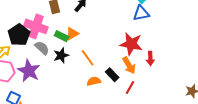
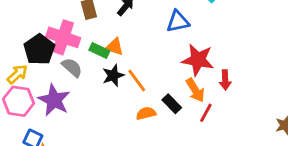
blue triangle: (141, 13) -> (178, 21), moved
orange triangle: (72, 34) -> (115, 47), turned 48
black star: (61, 55) -> (113, 75), moved
red line: (130, 87) -> (206, 113), moved

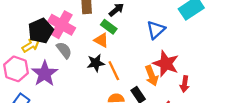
blue triangle: (178, 21) -> (156, 30), turned -42
green rectangle: (99, 50) -> (109, 27), moved
yellow arrow: (17, 74) -> (31, 45), moved
orange arrow: (195, 90) -> (152, 76), moved

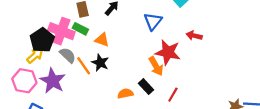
green rectangle: (109, 27) -> (80, 29), moved
black star: (96, 63) -> (100, 63), turned -30
orange line: (114, 71) -> (84, 66), moved
red arrow: (185, 84) -> (194, 36), moved, turned 104

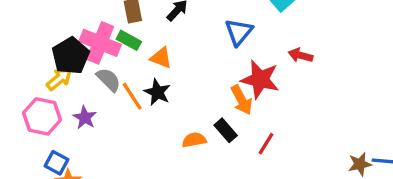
purple star: (53, 81) -> (85, 118), size x0.6

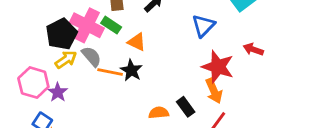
yellow arrow: (59, 79) -> (66, 60), moved
orange line: (132, 96) -> (110, 72), turned -50
orange arrow: (242, 100) -> (214, 91), moved
purple star: (85, 118) -> (58, 92), moved

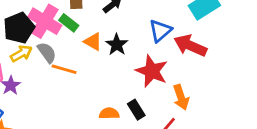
red arrow: (253, 49) -> (190, 46), moved, size x1.6
red star: (218, 67) -> (152, 71), moved
black star: (131, 70) -> (117, 45), moved
orange arrow: (214, 91) -> (181, 97), moved

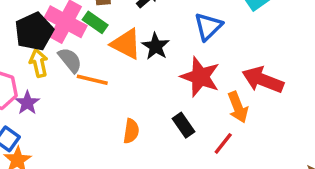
orange triangle: (93, 42) -> (126, 44), size x1.4
red arrow: (190, 46) -> (263, 80), moved
yellow arrow: (21, 54) -> (39, 63), turned -70
orange semicircle: (109, 113) -> (131, 131), moved, turned 102

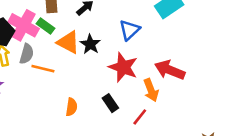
gray semicircle: (70, 60) -> (27, 54), turned 54

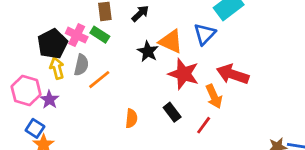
pink cross: (24, 25) -> (77, 35), size x0.7
blue triangle: (130, 30) -> (205, 34), moved
orange triangle: (68, 42) -> (171, 41), moved
orange line: (43, 69) -> (99, 80), turned -50

